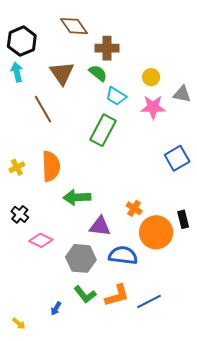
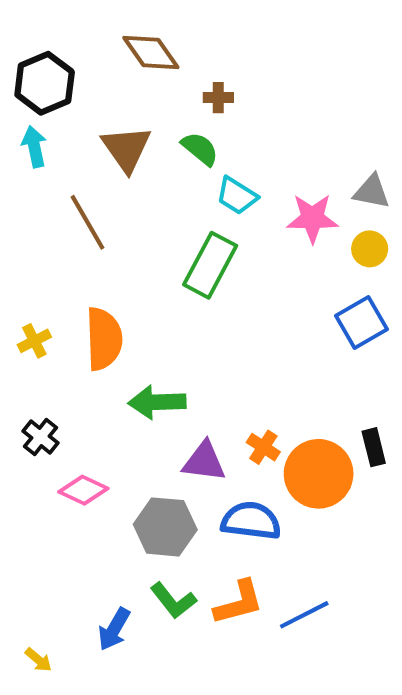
brown cross: (107, 48) -> (218, 98), size x0.6
yellow circle: (151, 77) -> (370, 249), moved
orange cross: (134, 208) -> (263, 447), moved
blue arrow: (56, 308) -> (114, 629), size x1.5

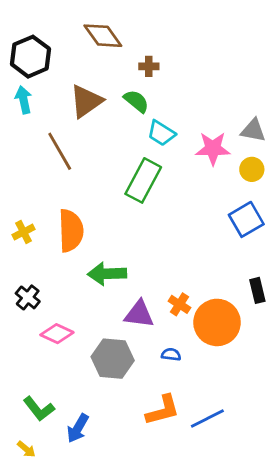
brown triangle: (126, 149) -> (86, 101), turned 30
black rectangle: (374, 447) -> (257, 290), moved
blue semicircle: (251, 521) -> (171, 354), size x0.5
green L-shape: (173, 601) -> (39, 409), moved

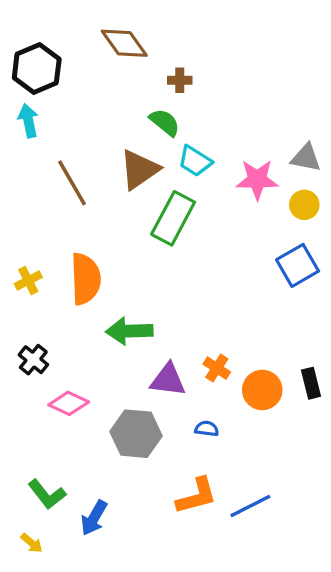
brown triangle: (86, 101) -> (139, 169), moved
black rectangle: (257, 290) -> (311, 383), moved
orange circle: (217, 322) -> (262, 390), size x0.7

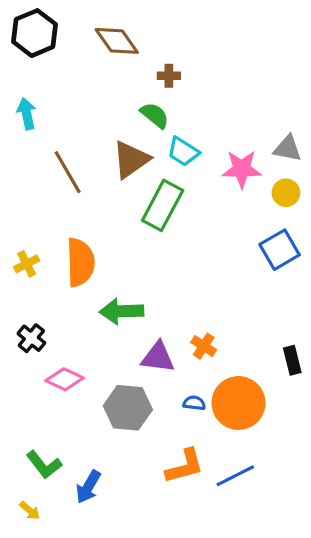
black hexagon: (37, 69) -> (35, 33), moved
orange circle: (262, 390) -> (238, 403), moved, size x1.4

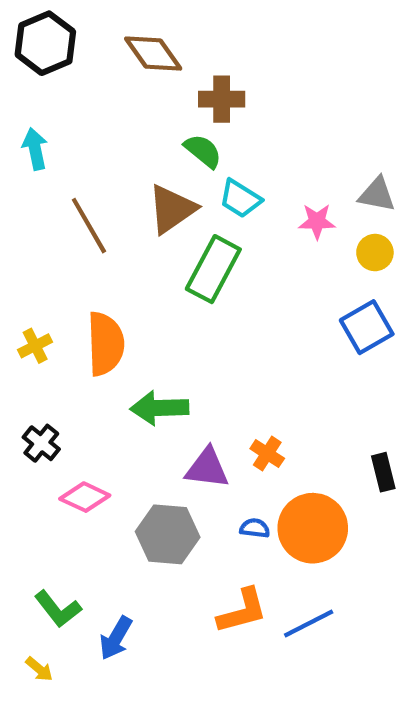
brown cross: (169, 76) -> (222, 99), size x1.5
pink star: (242, 169) -> (317, 221), size x0.7

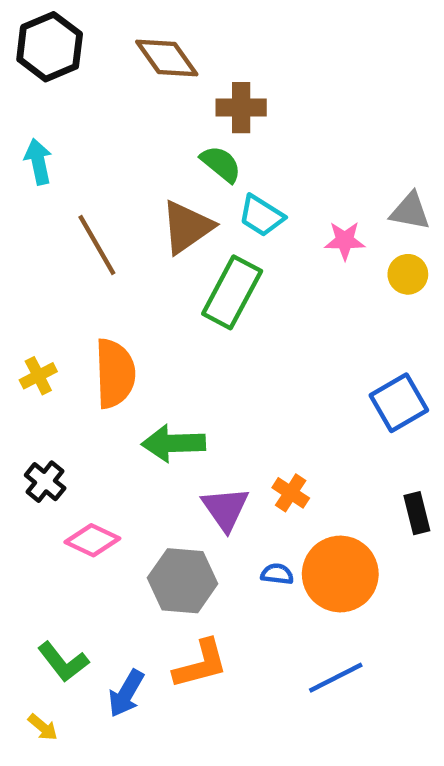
blue square: (367, 327) -> (399, 403), moved
purple triangle: (207, 468) -> (225, 509), turned 48
orange L-shape: (242, 611) -> (201, 664), moved

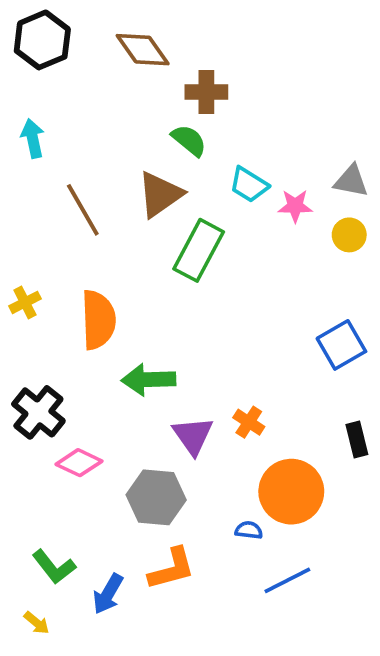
cyan trapezoid: (261, 216) -> (249, 185), moved
yellow cross: (38, 376) -> (25, 302), moved
black cross: (45, 482) -> (38, 412), size x1.5
blue semicircle: (277, 574) -> (249, 530), moved

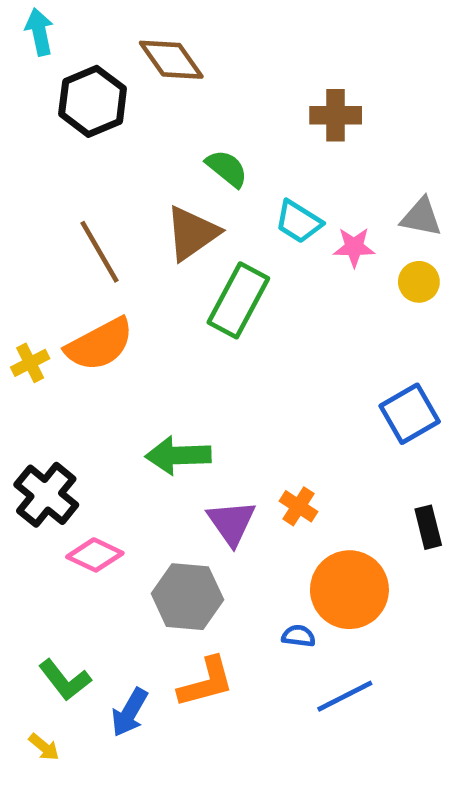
black hexagon: (42, 40) -> (93, 101), moved
brown cross: (206, 92) -> (336, 115), moved
cyan arrow: (33, 138) -> (39, 32), moved
orange semicircle: (98, 320) -> (100, 344), moved, turned 64

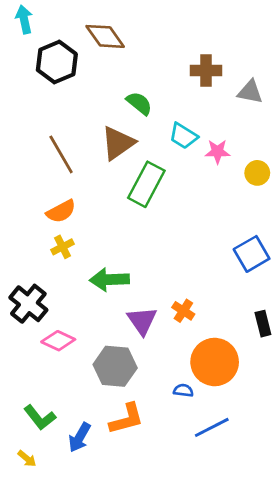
gray triangle: (421, 217) -> (250, 92), moved
orange semicircle: (100, 344) -> (61, 211), size x0.7
yellow cross: (30, 363) -> (62, 247), moved

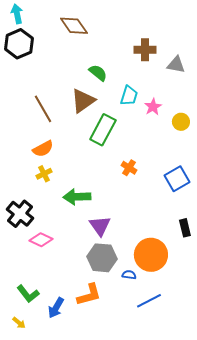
black hexagon: (57, 62) -> (19, 44), moved
cyan trapezoid: (183, 136) -> (129, 96), turned -105
pink star: (217, 152) -> (153, 107), turned -30
orange cross: (183, 311) -> (129, 168), moved
gray hexagon: (115, 366) -> (102, 258), moved

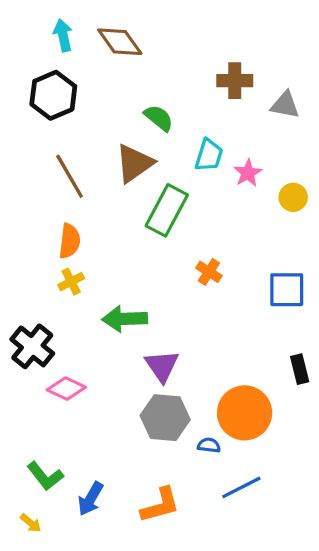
cyan arrow: (17, 14) -> (63, 35), moved
black hexagon: (19, 44) -> (53, 95), moved
orange semicircle: (43, 149) -> (70, 241), turned -55
blue square: (177, 179) -> (287, 290), turned 30
orange L-shape: (89, 295) -> (160, 505), moved

